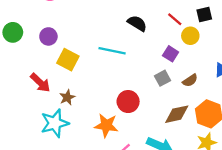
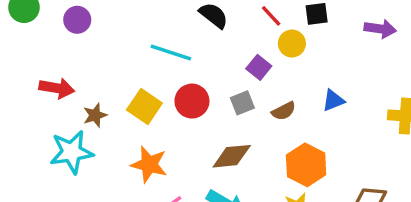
yellow square: (68, 60) -> (144, 106), moved
red arrow: (40, 83) -> (57, 88), turned -40
red circle: (128, 102) -> (192, 101), moved
brown diamond: (177, 114) -> (232, 156), moved

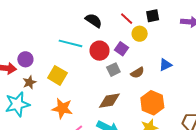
purple circle: (77, 20) -> (25, 59), moved
red circle: (192, 101) -> (100, 51), moved

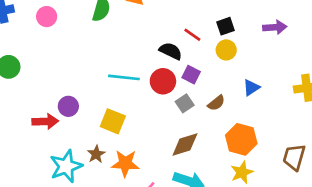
black semicircle: (94, 21) -> (171, 51), moved
yellow circle: (140, 34) -> (226, 50), moved
brown star: (29, 82) -> (96, 154), moved

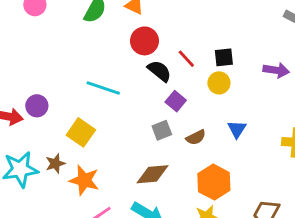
red circle: (163, 81) -> (144, 41), moved
blue triangle: (251, 88) -> (237, 129), turned -36

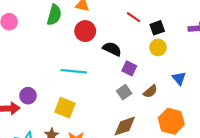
red circle: (144, 41) -> (85, 31), moved
red line: (186, 59) -> (134, 17), moved

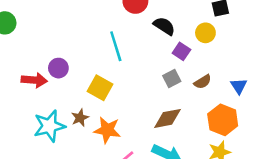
yellow circle: (158, 47) -> (205, 33), moved
cyan line: (74, 71) -> (116, 46), turned 60
blue triangle: (179, 78) -> (239, 86), moved

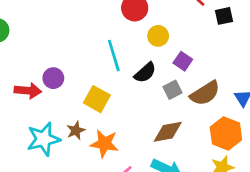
black semicircle: (164, 26) -> (145, 73), moved, turned 105
yellow circle: (205, 33) -> (158, 36), moved
brown semicircle: (203, 82) -> (205, 93), size x1.6

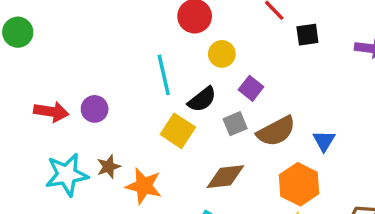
purple circle: (53, 78) -> (95, 109), moved
yellow square: (97, 99) -> (178, 131), moved

